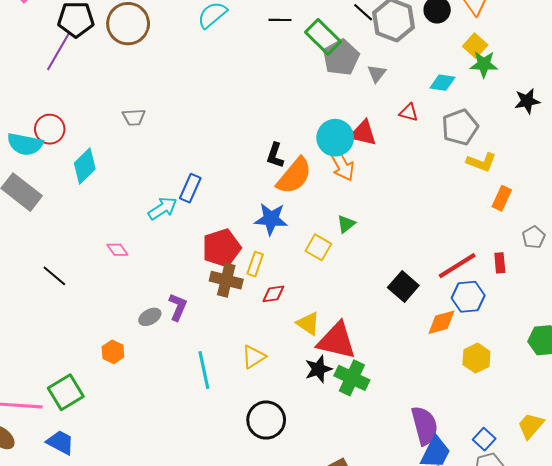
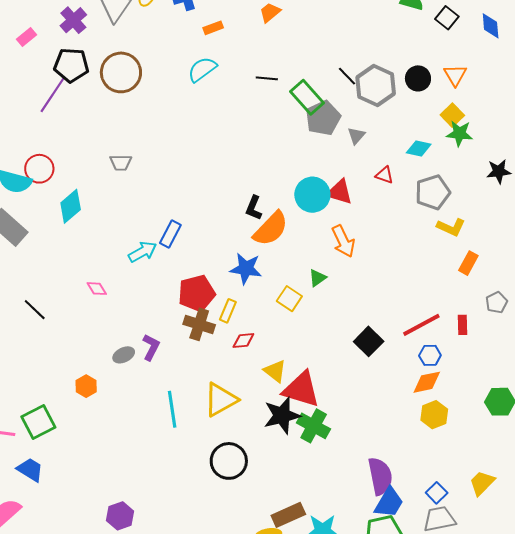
orange arrow: (342, 165) -> (343, 241), moved
blue hexagon: (468, 297) -> (430, 355), size x0.7
orange diamond: (441, 322) -> (427, 382), moved
yellow triangle: (254, 357) -> (221, 400), size x1.5
black star: (318, 369) -> (282, 415), size x1.4

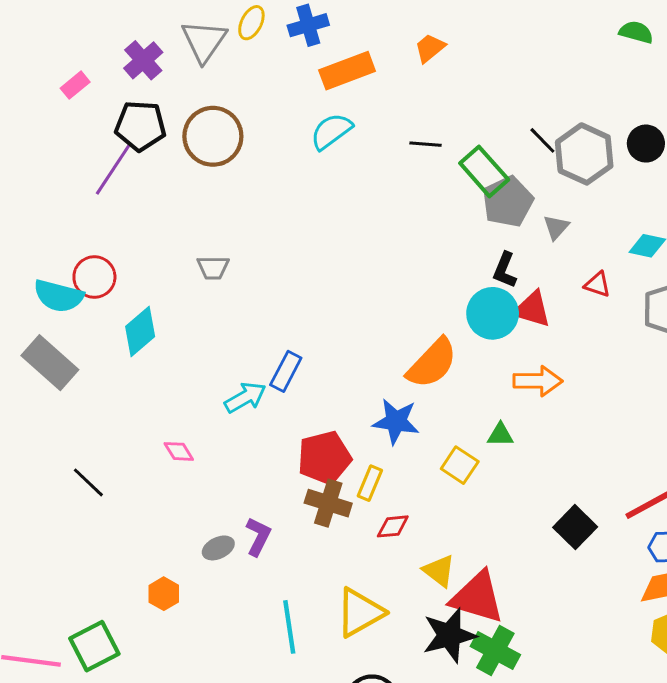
orange rectangle: (213, 28) -> (347, 71), size x1.8
black L-shape: (254, 208) -> (505, 270), moved
orange arrow: (343, 241) -> (538, 381), turned -64
green triangle: (317, 278) -> (500, 435), turned 36

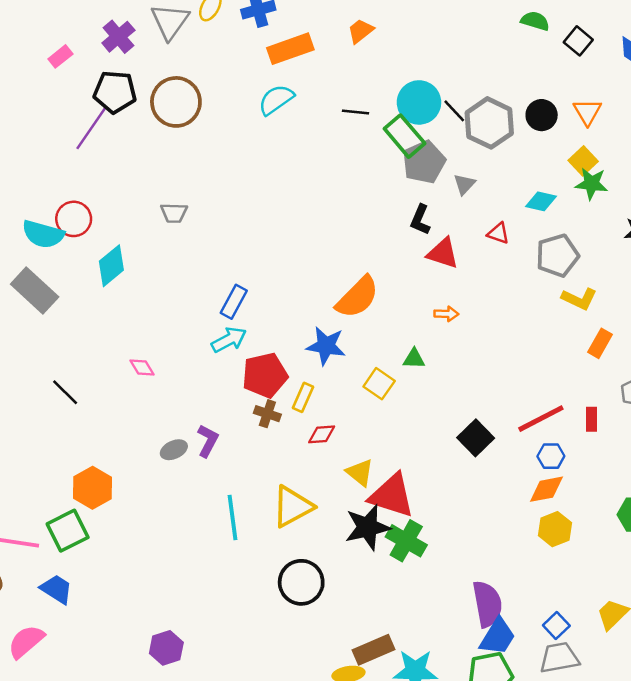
cyan circle: (493, 313) -> (419, 102), moved
orange arrow: (538, 381) -> (446, 314), size x0.6
cyan arrow: (245, 397) -> (229, 340), moved
brown cross: (328, 503) -> (267, 414), size x0.7
orange hexagon: (164, 594) -> (92, 488), moved, size x1.5

